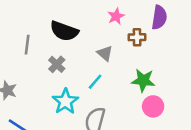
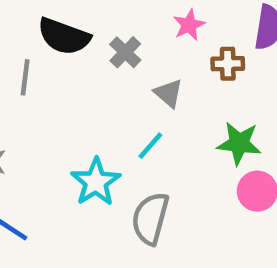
black semicircle: (64, 31) -> (64, 36), moved
gray cross: (57, 64) -> (125, 52), moved

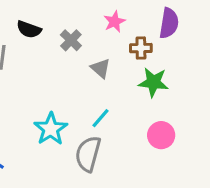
black semicircle: (64, 36) -> (29, 29), size x0.7
green star: (239, 143) -> (153, 82), moved
cyan line: (150, 146) -> (100, 118), moved

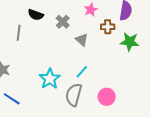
green star: (153, 82) -> (130, 42), moved
pink circle: (161, 135) -> (107, 97), moved

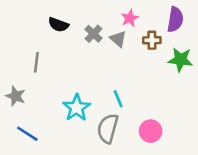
gray line: (19, 33) -> (36, 62), moved
gray triangle: (82, 40) -> (118, 39), moved
cyan line: (82, 72) -> (118, 99), turned -64

